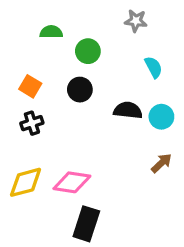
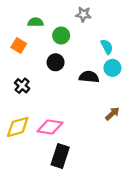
gray star: (136, 21) -> (83, 14), moved
orange square: (30, 86) -> (19, 46), moved
cyan circle: (161, 117) -> (112, 68), moved
black cross: (32, 123) -> (22, 86), turned -32

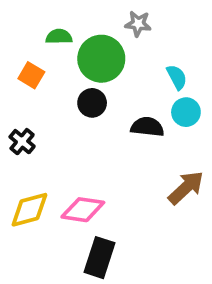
green circle: (61, 36) -> (101, 59), size x1.6
black cross: (22, 86) -> (22, 142), moved
brown arrow: (112, 114) -> (186, 188), size x1.5

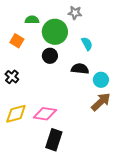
cyan semicircle: (177, 77) -> (87, 44), moved
cyan circle: (186, 112) -> (101, 80), moved

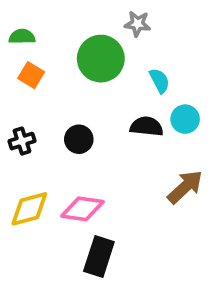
green semicircle: (32, 20) -> (22, 37), moved
black circle: (50, 56) -> (79, 139), moved
black cross: (12, 77) -> (22, 141), turned 32
cyan circle: (101, 80) -> (185, 119), moved

